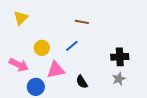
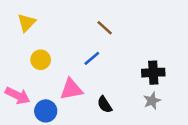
brown line: (82, 22) -> (105, 28), turned 32
yellow circle: (42, 48) -> (41, 60), moved
pink arrow: (19, 65) -> (18, 96), moved

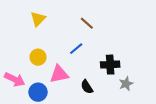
yellow triangle: (27, 23) -> (38, 19), moved
yellow circle: (41, 60) -> (38, 57), moved
black cross: (153, 73) -> (110, 65), moved

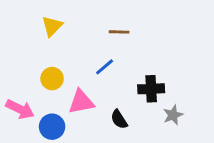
brown line: (87, 23) -> (119, 32), turned -40

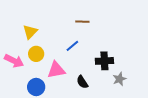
yellow triangle: (52, 26) -> (30, 32), moved
pink arrow: (20, 109) -> (14, 61), moved

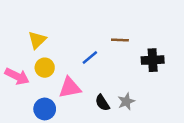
brown line: (82, 22) -> (120, 40), moved
black cross: (104, 61) -> (153, 60), moved
gray star: (119, 79) -> (126, 101), moved

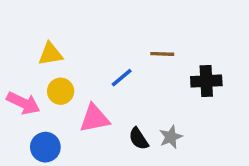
yellow triangle: (37, 40) -> (50, 54), turned 36
blue circle: (45, 109) -> (45, 147), moved

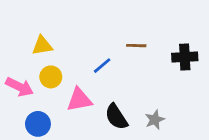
black cross: (206, 81) -> (185, 57), moved
gray star: (171, 137) -> (155, 120), moved
black semicircle: (139, 139) -> (116, 117), size x1.4

